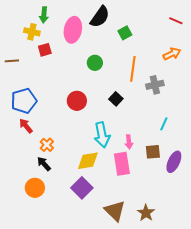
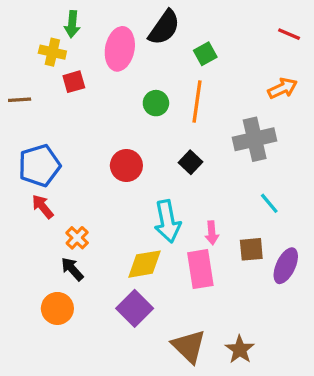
orange line: (133, 69) -> (197, 101), moved
gray cross: (155, 85) -> (255, 139), size x1.4
cyan line: (164, 124) -> (269, 203), turned -64

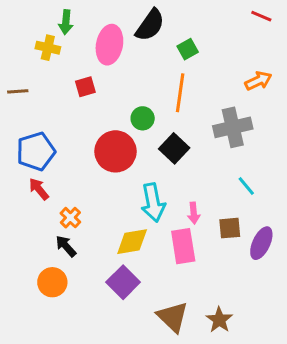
red line: (289, 34) -> (261, 16), moved
red square: (74, 82) -> (85, 87), moved
green circle: (156, 103) -> (143, 118), moved
black square: (190, 162) -> (174, 148), size x1.4
red circle: (126, 166) -> (115, 151), size x1.4

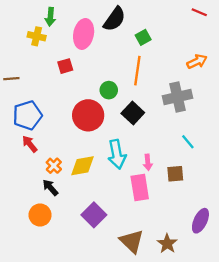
brown line: (18, 91) -> (11, 79), moved
yellow diamond: (132, 242) -> (82, 166), moved
purple ellipse: (261, 243) -> (200, 221), moved

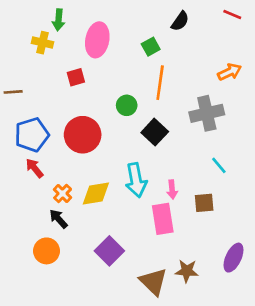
black semicircle: (115, 19) -> (180, 21), moved, size x0.7
green square: (143, 37) -> (151, 47), moved
red circle: (88, 115) -> (83, 135), moved
brown star: (167, 244) -> (187, 271), moved, turned -30

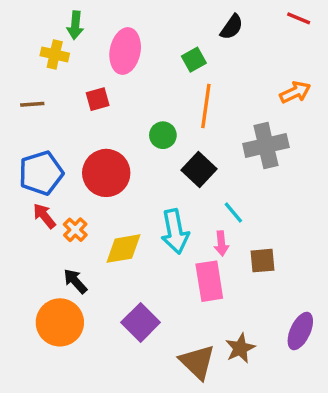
brown line: (13, 92) -> (32, 104), moved
cyan line: (219, 165) -> (233, 212), moved
orange cross: (63, 193) -> (75, 230), moved
orange circle: (47, 251) -> (60, 322), size x1.4
brown star: (187, 271) -> (240, 348), turned -30

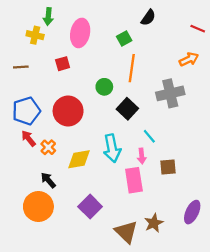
red line: (299, 18) -> (198, 29), moved

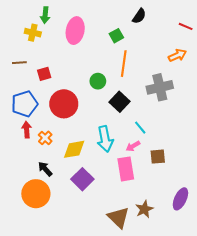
red square: (63, 64) -> (44, 74), moved
red arrow: (29, 138) -> (27, 130), turned 35
pink arrow: (142, 156) -> (133, 146), turned 64
purple square: (90, 207) -> (82, 179), moved

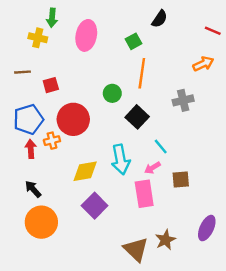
gray cross: (160, 87) -> (183, 100), size x0.7
orange cross: (45, 138) -> (52, 141), moved, turned 32
black arrow: (45, 169) -> (33, 189), moved

